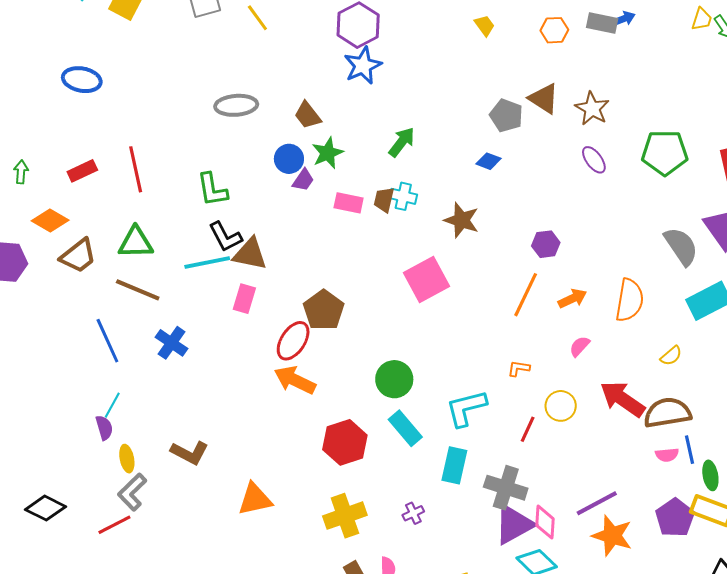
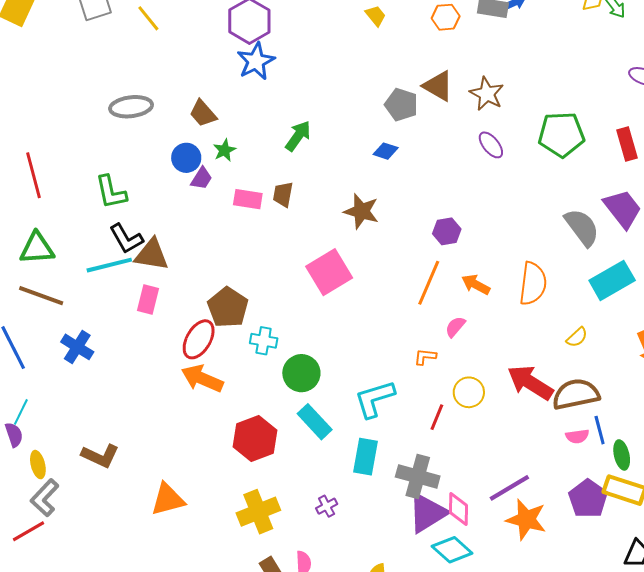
green star: (328, 153) -> (225, 150), size x0.7
cyan cross: (403, 196) -> (264, 341), moved
orange arrow: (572, 299) -> (476, 284), turned -124
pink semicircle: (580, 346) -> (455, 327), moved

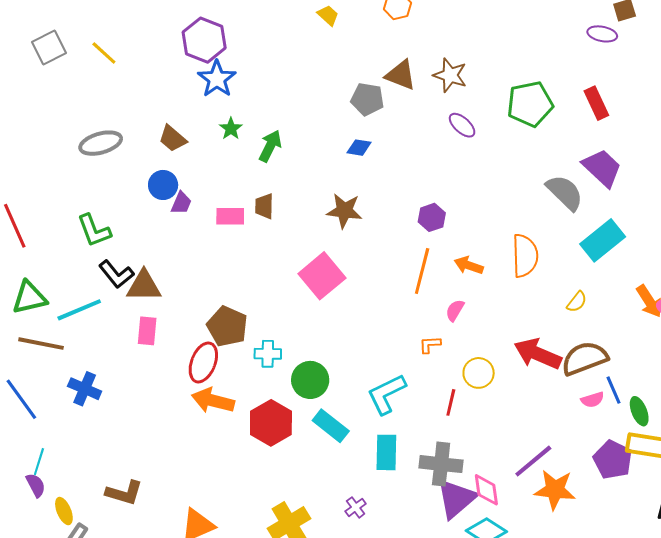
green star: (225, 150) -> (231, 129), moved
cyan line: (109, 265) -> (79, 310), moved
red hexagon: (255, 438) -> (271, 423), moved

